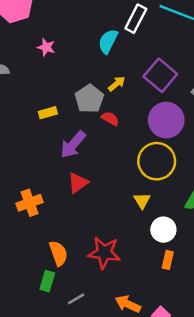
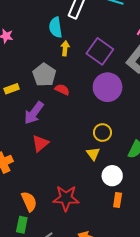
cyan semicircle: (108, 41) -> (56, 27), turned -30
yellow arrow: (117, 84) -> (65, 48), moved, turned -40
yellow circle: (157, 161) -> (102, 133), moved, size x0.6

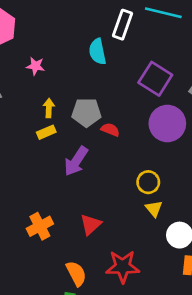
yellow arrow: (65, 48) -> (49, 108), moved
gray pentagon: (44, 75) -> (86, 112), turned -30
yellow circle: (102, 133) -> (148, 182), moved
red triangle: (40, 143) -> (91, 224), moved

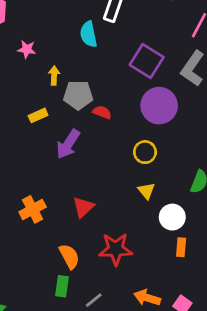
yellow arrow: (49, 108) -> (54, 75), moved
yellow circle: (148, 182) -> (145, 152), moved

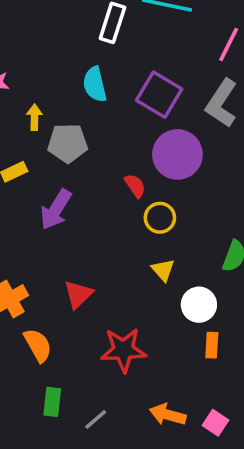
cyan semicircle: (89, 34) -> (95, 84), moved
red semicircle: (102, 112) -> (135, 186), moved, turned 36
orange semicircle: (69, 256) -> (38, 345), moved

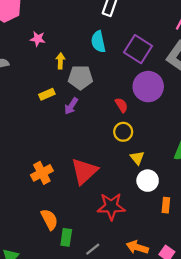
purple arrow: (56, 209) -> (71, 106), moved, size x0.7
yellow circle: (160, 218) -> (123, 132), moved
red triangle: (78, 294) -> (84, 171), size x1.5
white circle: (199, 305) -> (148, 181), moved
orange semicircle: (38, 345) -> (49, 219), moved

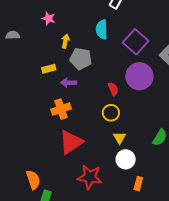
purple arrow: (71, 106) -> (69, 83), turned 49
orange cross: (42, 173) -> (61, 109), moved

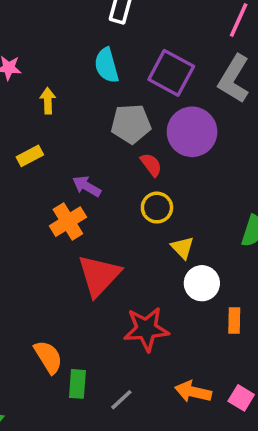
gray pentagon: (81, 59) -> (131, 124), moved
purple arrow: (69, 83) -> (87, 186), moved, turned 42

